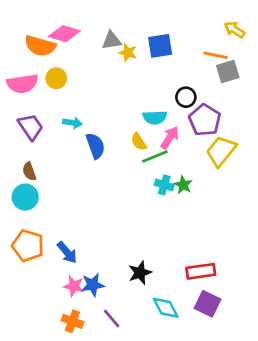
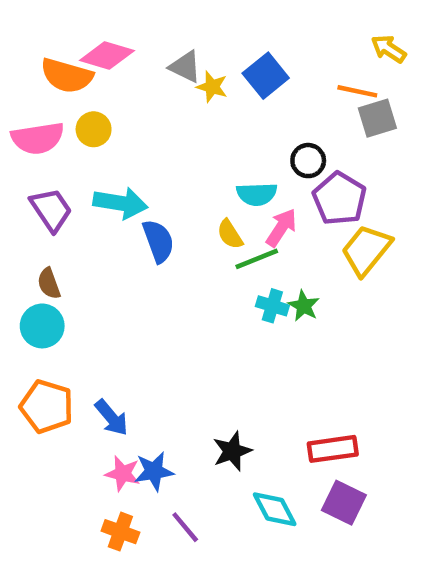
gray triangle: (112, 40) -> (185, 67), turned 35
blue square: (160, 46) -> (266, 76), turned -30
cyan arrow: (72, 123) -> (120, 203), size x1.6

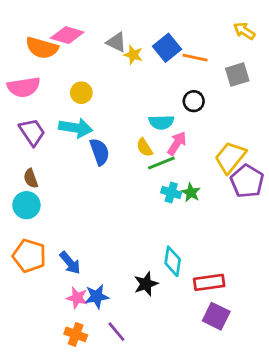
orange line: (357, 91) -> (195, 58), moved
yellow circle: (94, 129) -> (81, 93), moved
purple pentagon: (339, 199) -> (247, 181), moved
cyan diamond: (275, 509) -> (173, 261), moved, turned 36

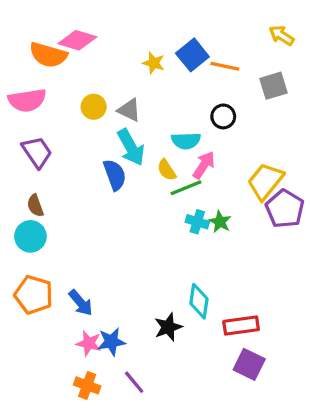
gray triangle: (116, 42) -> (129, 110), moved
cyan arrow: (76, 128) -> (131, 147), moved, turned 52

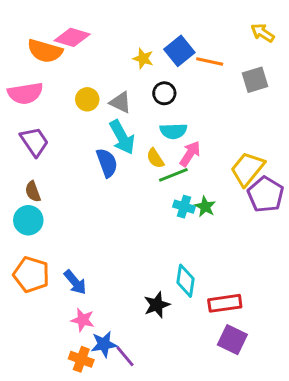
black circle: (223, 116) -> (164, 93), moved
blue star: (111, 342) -> (104, 344), moved

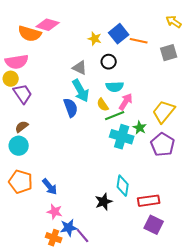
yellow circle: (87, 99) -> (11, 79), moved
brown semicircle: (33, 192) -> (22, 127), turned 72
purple pentagon: (266, 195) -> (163, 145), moved
cyan cross: (184, 207) -> (122, 137), size x1.6
green star: (205, 207) -> (140, 128), moved

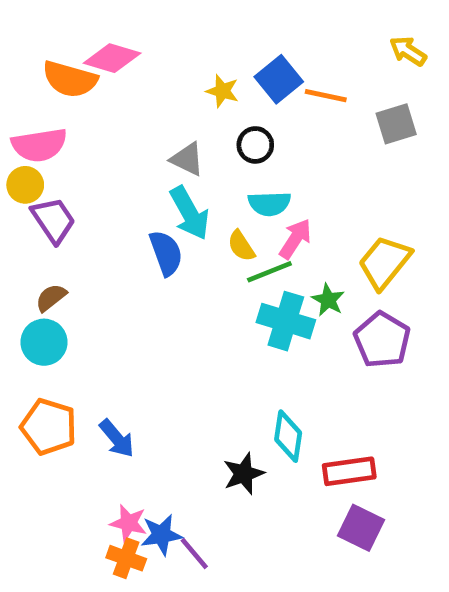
pink star: (55, 212) -> (129, 523), moved

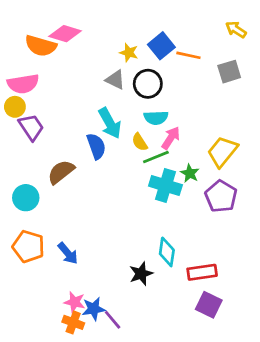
black circle: (255, 145) -> (148, 84), size x1.4
gray triangle: (187, 159) -> (115, 80), moved
brown semicircle: (51, 298) -> (61, 172), moved, size x1.5

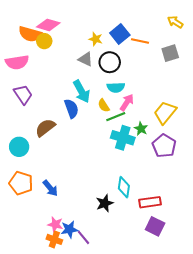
yellow circle: (15, 107) -> (44, 41), moved

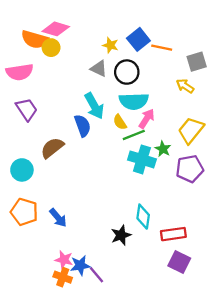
yellow arrow: (175, 22) -> (185, 86), moved
cyan semicircle: (116, 87) -> (134, 101), size x1.4
purple pentagon: (164, 146) -> (190, 169), turned 30

